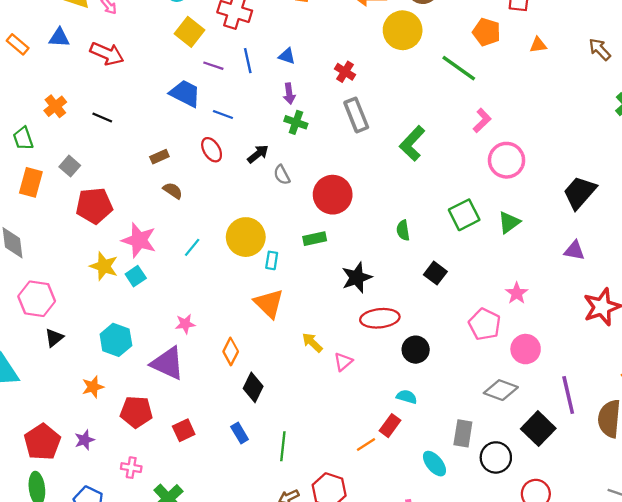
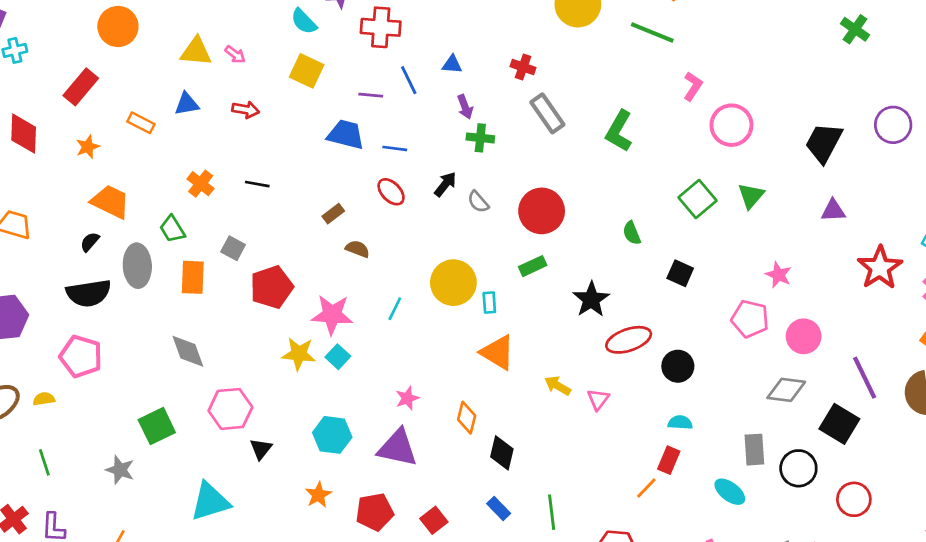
yellow square: (190, 32) -> (307, 71), moved
red arrow: (107, 54) -> (246, 110), size x0.7

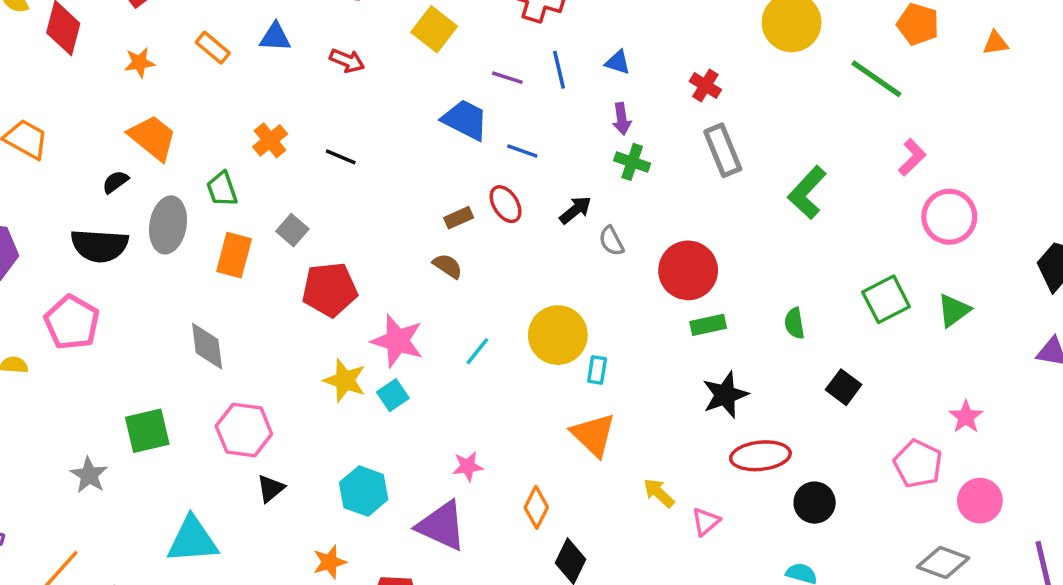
brown rectangle: (333, 214) -> (459, 218), moved
green rectangle: (533, 266) -> (708, 325), moved

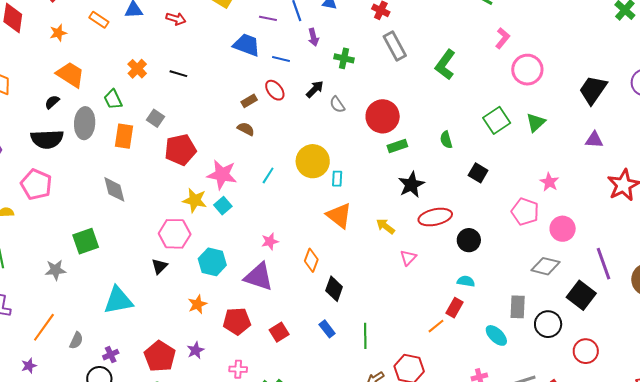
purple arrow: (622, 119) -> (313, 37), moved
pink hexagon: (244, 430) -> (175, 234), moved
gray star: (89, 475) -> (55, 270), turned -30
yellow arrow: (659, 493) -> (385, 226), moved

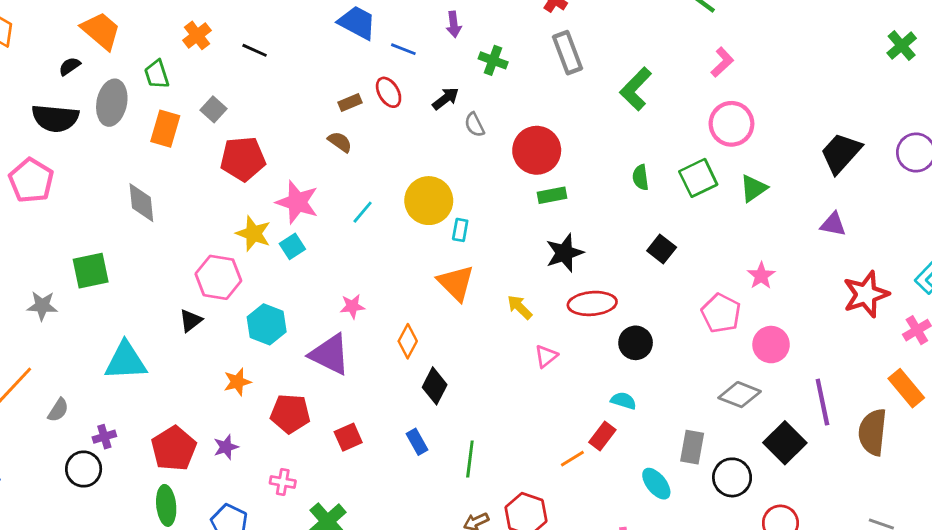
pink circle: (527, 70) -> (731, 124), moved
green semicircle: (446, 140) -> (641, 177), moved

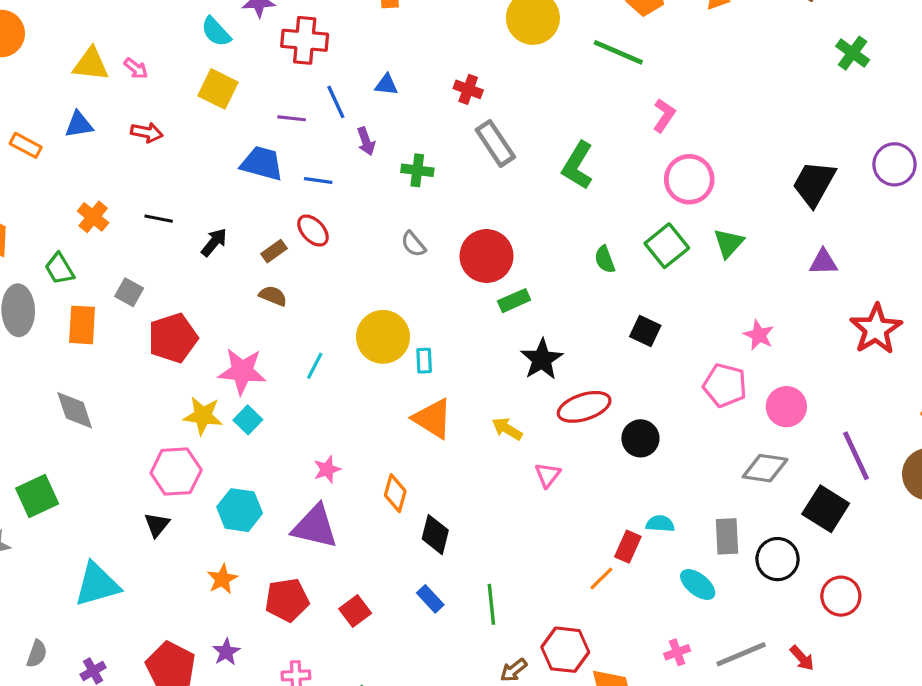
black arrow: (446, 99) -> (214, 242), moved
cyan semicircle: (623, 401) -> (660, 524), moved

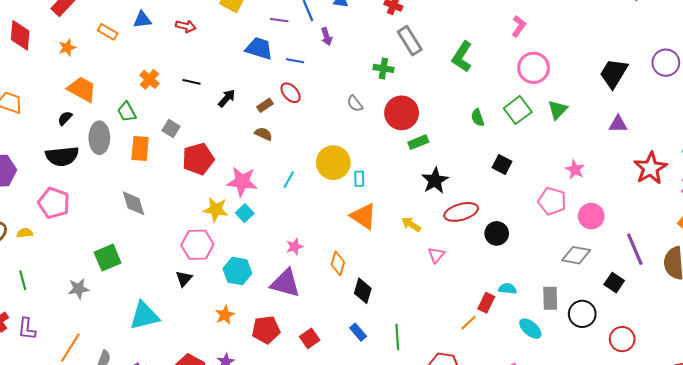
green cross: (417, 170) -> (383, 68), moved
black square: (826, 509) -> (614, 283), size x0.7

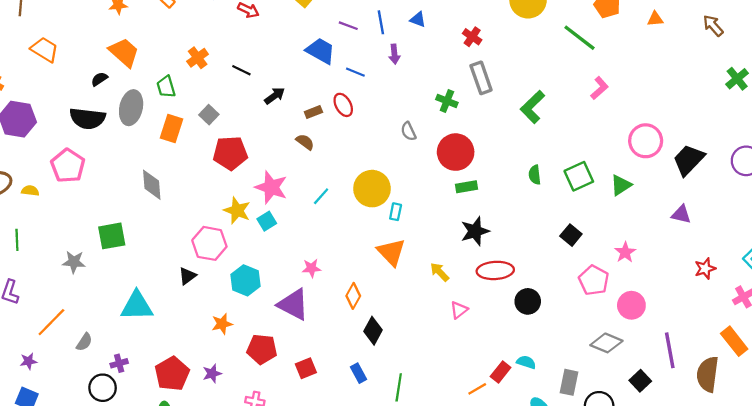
pink circle: (534, 68) -> (646, 141), moved
black square: (502, 165) -> (571, 235), moved
red star: (650, 168) -> (705, 269), size x0.6

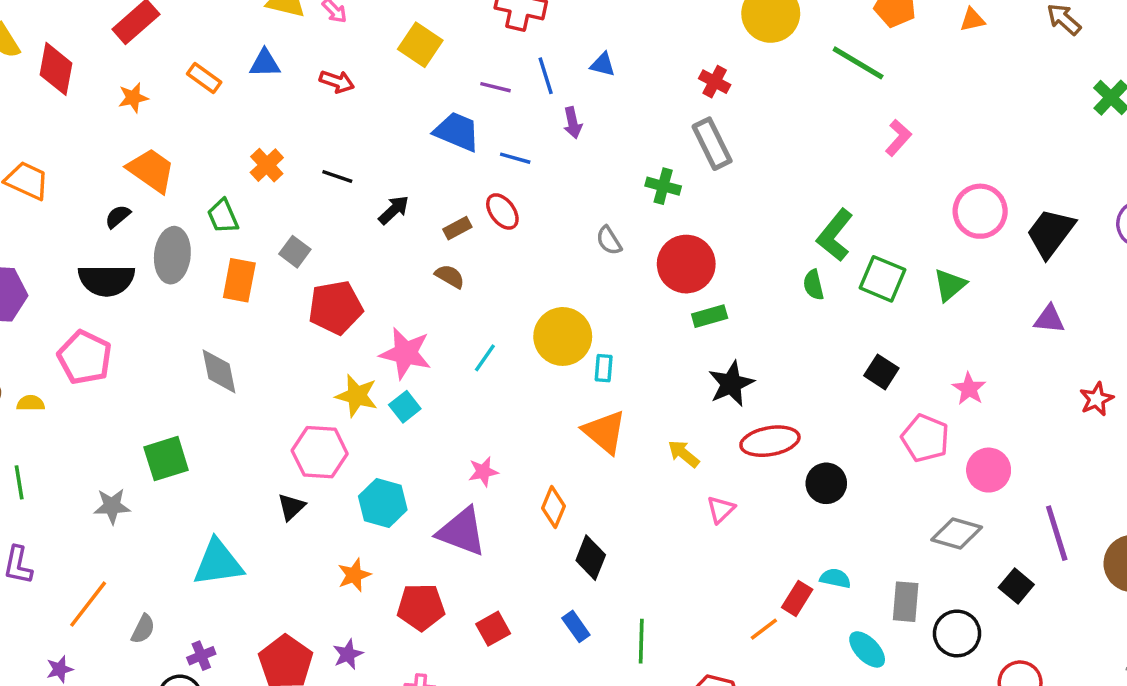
red cross: (472, 37) -> (715, 82), moved
green L-shape: (533, 107) -> (835, 235), moved
green square: (579, 176) -> (883, 279), turned -36

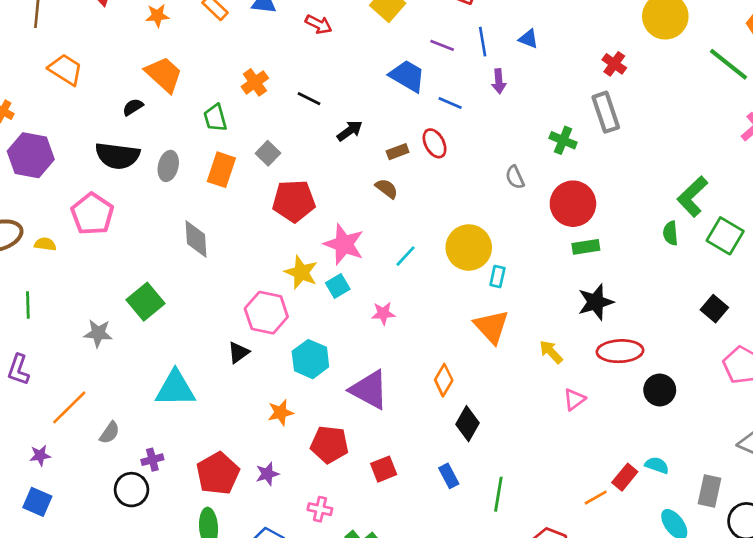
gray ellipse: (172, 255) -> (168, 166), moved, size x0.7
green square: (166, 459) -> (145, 302), turned -30
pink star: (483, 472) -> (383, 313), moved

